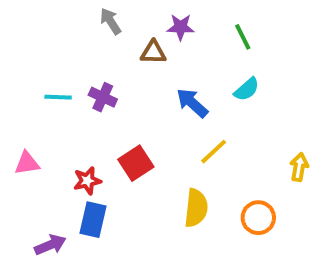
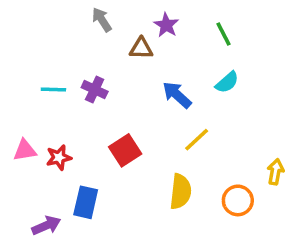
purple star: (181, 27) -> (166, 25), turned 30
yellow arrow: (299, 167) -> (275, 172), moved
red star: (87, 181) -> (59, 158), moved

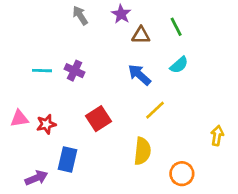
purple star: (166, 25) -> (121, 14), moved
brown triangle: (141, 48) -> (141, 35), moved
orange circle: (238, 200) -> (182, 174), moved

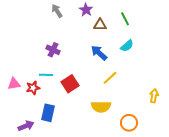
cyan line: (42, 71) -> (46, 75), moved
yellow semicircle: (142, 151) -> (101, 107), turned 84

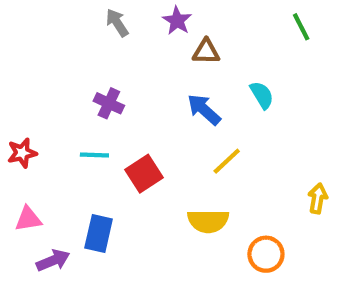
green line: (125, 19) -> (301, 27), moved
cyan semicircle: (127, 46) -> (262, 95), turned -80
pink triangle: (14, 84) -> (28, 219), moved
red star: (33, 88) -> (22, 153), moved

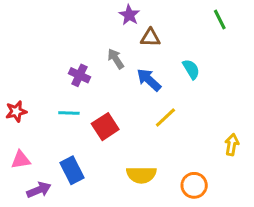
gray arrow: (117, 23) -> (116, 59), moved
yellow semicircle: (208, 221) -> (141, 175), moved
blue rectangle: (99, 234) -> (72, 170), turned -40

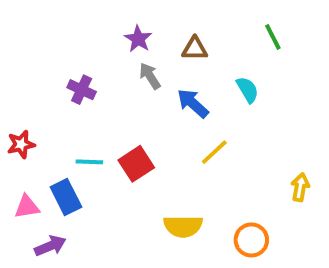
purple star: (129, 15) -> (138, 39), moved
green line: (220, 19) -> (273, 37), moved
purple cross: (80, 75) -> (82, 90), moved
cyan line: (69, 113) -> (89, 162), moved
blue rectangle: (72, 170) -> (66, 197), moved

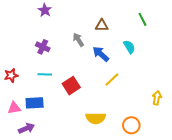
purple star: (138, 39) -> (45, 10), moved
cyan line: (89, 162) -> (45, 74), moved
blue rectangle: (66, 197) -> (35, 103), turned -66

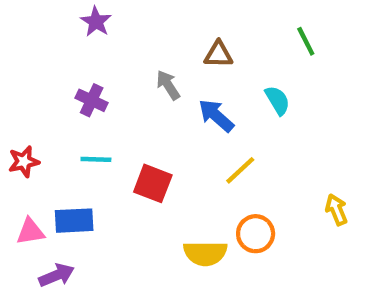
red square: (71, 86) -> (153, 183), turned -36
yellow arrow: (157, 98) -> (336, 210), turned -32
orange circle: (131, 125) -> (256, 234), moved

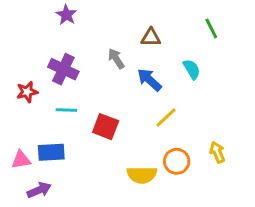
purple cross: (92, 100) -> (63, 69), size x1.4
red star: (24, 162) -> (27, 92), moved
yellow arrow: (336, 210) -> (217, 152), moved

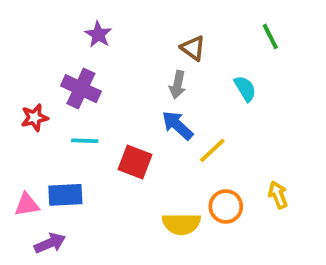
purple star: (66, 15) -> (98, 34), moved
brown triangle: (151, 37) -> (193, 48), turned 35
gray arrow: (116, 59) -> (177, 85), moved, turned -135
blue arrow: (149, 80) -> (177, 125), moved

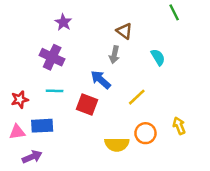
green line: (270, 36) -> (174, 12), moved
red star: (35, 118) -> (20, 100), moved
blue arrow: (177, 125) -> (101, 80), moved

